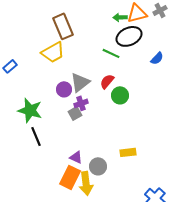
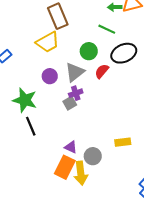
black ellipse: (129, 36) -> (124, 53), moved
green line: (111, 53) -> (107, 29), moved
purple circle: (64, 89) -> (50, 76), moved
green circle: (120, 95) -> (89, 51), moved

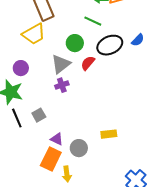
purple circle: (50, 76) -> (21, 68), moved
gray square: (70, 103) -> (39, 115), moved
yellow arrow: (81, 173) -> (67, 174), moved, size x0.7

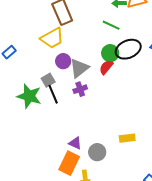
green circle: (75, 43) -> (110, 53), moved
purple circle: (21, 68) -> (63, 61), moved
gray square: (39, 115) -> (48, 80), moved
black line: (17, 118) -> (53, 94), moved

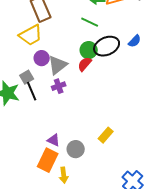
yellow rectangle: (127, 138) -> (106, 135), turned -42

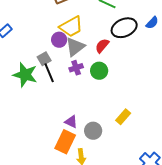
yellow trapezoid: (31, 35) -> (71, 27), moved
green circle: (89, 50) -> (99, 71), moved

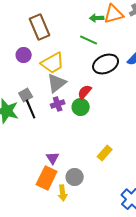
purple circle: (59, 40) -> (24, 55), moved
red semicircle: (102, 46) -> (85, 92), moved
purple triangle: (71, 122) -> (53, 158), turned 32
gray circle: (93, 131) -> (75, 177), moved

